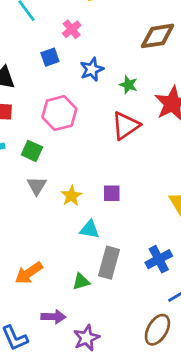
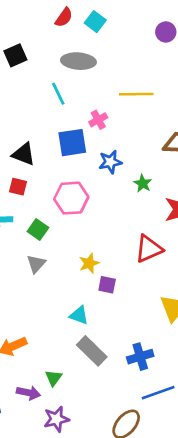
blue square: (50, 57) -> (72, 143), size x1.6
red triangle: (126, 126) -> (149, 249), moved
yellow star: (71, 196) -> (89, 263), moved
gray rectangle: (109, 263) -> (92, 351), turned -72
green triangle: (81, 282) -> (54, 378), moved, turned -48

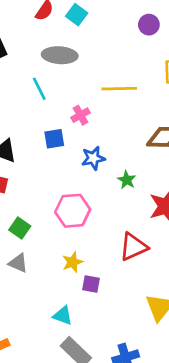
blue square: (72, 143) -> (54, 139), size x0.7
pink hexagon: (71, 198) -> (73, 211), moved
gray triangle: (36, 264) -> (18, 263), turned -48

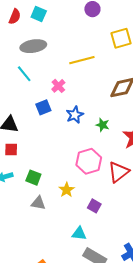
pink hexagon: (73, 211) -> (89, 161), moved
yellow star: (72, 262) -> (67, 190), moved
purple square: (91, 284) -> (94, 206), turned 32

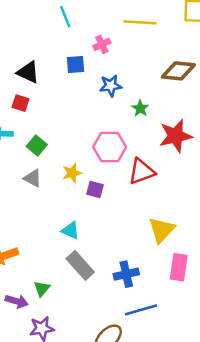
purple square: (94, 206) -> (95, 190), moved, turned -32

